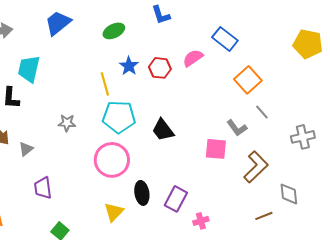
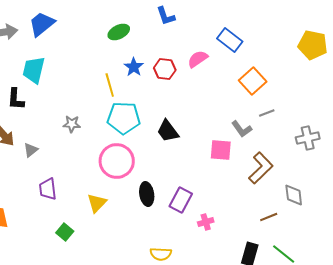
blue trapezoid: (58, 23) -> (42, 24), moved
gray line: (262, 112) -> (267, 113), turned -70
yellow triangle: (114, 212) -> (97, 203), moved

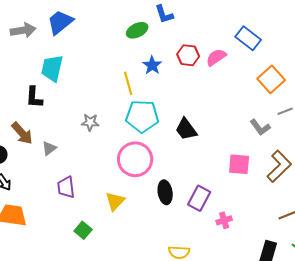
blue L-shape: (166, 16) -> (164, 14), moved
red hexagon: (165, 69) -> (188, 55), moved
pink square: (221, 150) -> (239, 164), moved

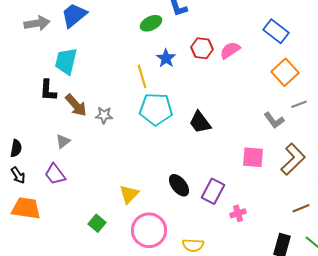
blue rectangle: (248, 38) -> (276, 31), moved
brown arrow: (22, 133) -> (76, 105), moved
pink circle: (135, 159) -> (149, 230), moved
purple trapezoid: (66, 187) -> (55, 174), moved, turned -30
black ellipse: (165, 192) -> (179, 185), turned -30

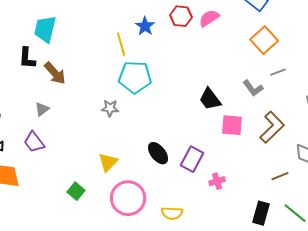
gray star: (104, 115) -> (110, 108), moved
black trapezoid: (200, 122) -> (210, 99), moved

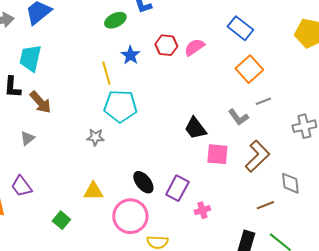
purple trapezoid: (34, 142) -> (21, 186), moved
yellow triangle: (108, 162) -> (93, 191), turned 45
pink circle: (128, 198) -> (130, 216), moved

